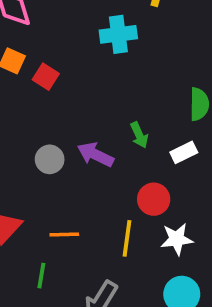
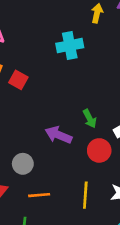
gray circle: (50, 159) -> (23, 164), moved
red circle: (154, 199) -> (99, 150), moved

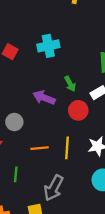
cyan cross: (70, 46) -> (48, 46), moved
orange line: (39, 195) -> (40, 148), moved

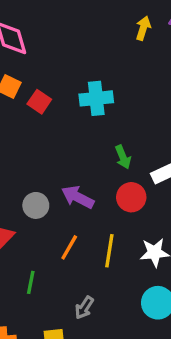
purple arrow: (44, 98) -> (78, 197), moved
orange line: (40, 148) -> (69, 247), turned -60
gray arrow: (54, 188) -> (84, 308), size x0.6

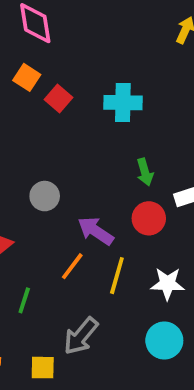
purple arrow: (78, 197) -> (96, 231), moved
gray circle: (36, 205) -> (45, 196), moved
gray arrow: (84, 308) -> (81, 336), size x1.5

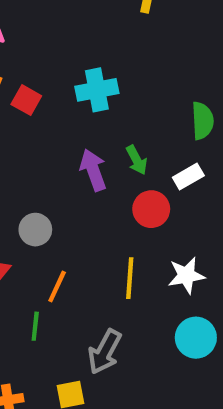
gray circle: (45, 196) -> (35, 230), moved
purple arrow: (96, 231) -> (93, 170), moved, turned 48
orange line: (72, 266) -> (57, 287), moved

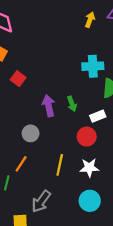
cyan cross: (97, 90) -> (93, 66), moved
red square: (26, 100) -> (18, 79), moved
red circle: (151, 209) -> (87, 137), moved
gray circle: (35, 230) -> (31, 133), moved

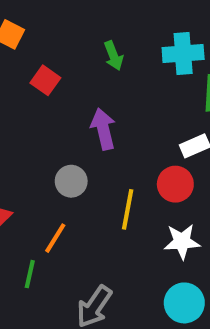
green arrow: (72, 104) -> (114, 56), moved
yellow line: (60, 165) -> (128, 209), moved

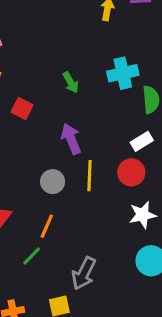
yellow line: (128, 209) -> (89, 176), moved
green line: (30, 274) -> (32, 256), turned 40

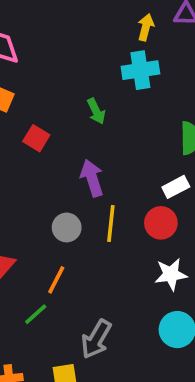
cyan cross: (123, 73) -> (140, 70), moved

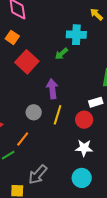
yellow arrow: (146, 27) -> (96, 14), turned -72
cyan cross: (140, 70) -> (76, 35), moved
green arrow: (96, 111) -> (61, 54), turned 64
red square: (36, 138) -> (27, 62), size x1.6

